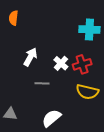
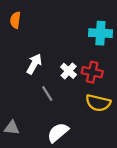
red cross: (82, 64) -> (92, 72), turned 30
gray line: (42, 83) -> (47, 93), turned 56

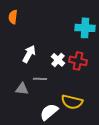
gray line: (47, 93) -> (40, 79), turned -56
yellow semicircle: (98, 103) -> (72, 102), moved
gray triangle: (12, 128) -> (22, 89), moved

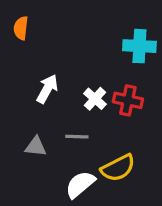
gray line: (40, 79) -> (77, 137), moved
yellow semicircle: (72, 102) -> (118, 168), turned -40

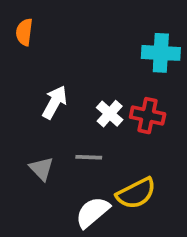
gray triangle: (36, 147) -> (41, 169), turned 40

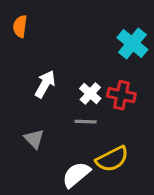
cyan cross: (161, 53) -> (132, 44), turned 36
gray line: (89, 157) -> (86, 122), moved

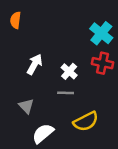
red cross: (121, 95) -> (103, 63), moved
white semicircle: (76, 175) -> (43, 133), moved

